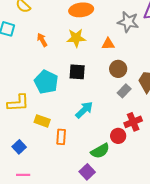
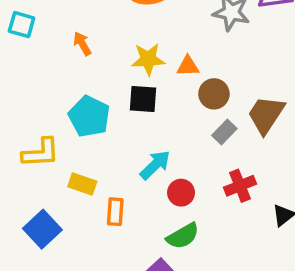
yellow star: (76, 38) -> (148, 59), moved
orange triangle: (108, 44) -> (188, 66), moved
red circle: (118, 136) -> (181, 193), moved
blue square: (19, 147) -> (42, 229), size x1.5

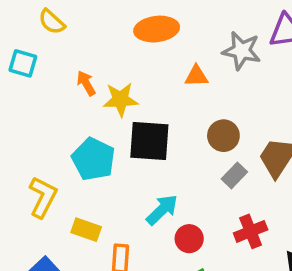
yellow star: (148, 59) -> (120, 100), moved
orange triangle: (188, 66) -> (196, 76), moved
black square: (143, 99) -> (149, 141), size x1.4
yellow L-shape: (41, 153) -> (43, 197), turned -60

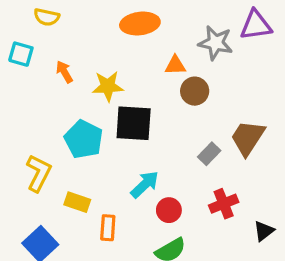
yellow semicircle: (52, 22) -> (47, 17), turned -30
orange arrow: (86, 83) -> (64, 72), moved
brown circle: (223, 136) -> (195, 91), moved

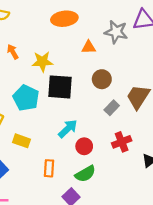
brown circle: (195, 91) -> (102, 79), moved
orange rectangle: (108, 228) -> (49, 168), moved

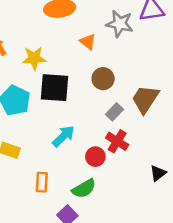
orange triangle: (89, 47) -> (88, 42), turned 40
red cross: (122, 142) -> (117, 141), moved, turned -36
red circle: (84, 146) -> (95, 157), moved

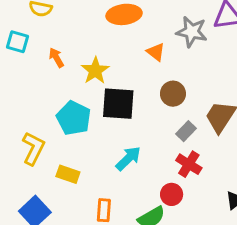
yellow star: (34, 58) -> (95, 71), turned -30
red circle: (95, 157) -> (172, 194), moved

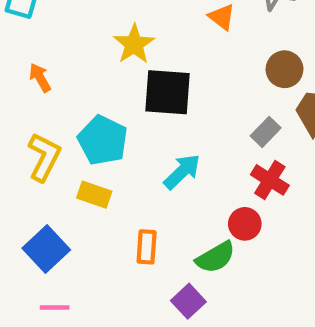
orange arrow: (56, 58) -> (40, 78), moved
brown circle: (173, 94) -> (284, 69), moved
cyan pentagon: (74, 118) -> (103, 140), moved

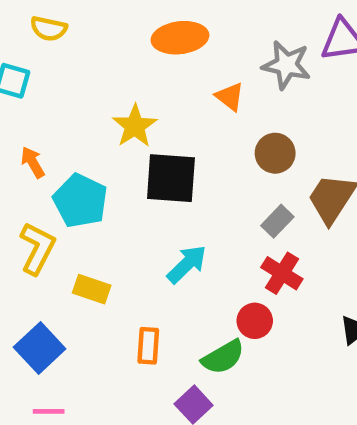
brown circle: (284, 69) -> (275, 153), moved
cyan pentagon: (103, 140) -> (80, 201), moved

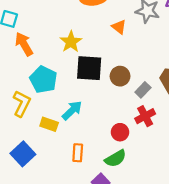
brown circle: (275, 153) -> (120, 76), moved
orange arrow: (33, 162) -> (24, 44), moved, size x1.5
cyan arrow: (187, 264) -> (72, 110), moved
red cross: (282, 273) -> (145, 116), turned 30
red circle: (255, 321) -> (120, 132), moved

